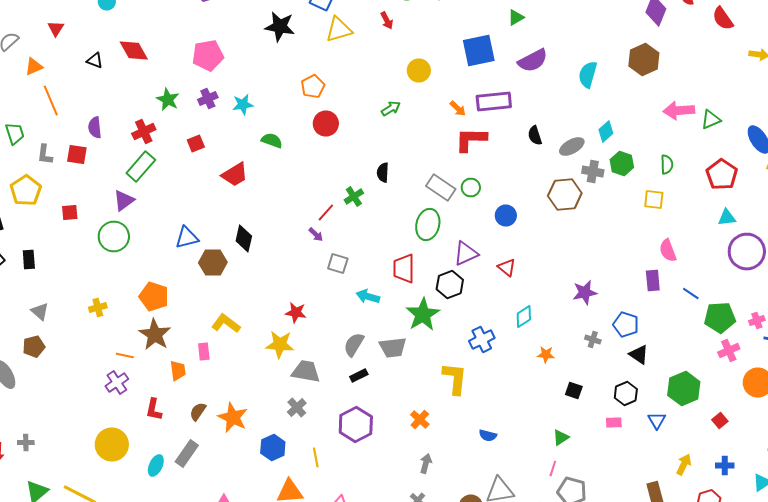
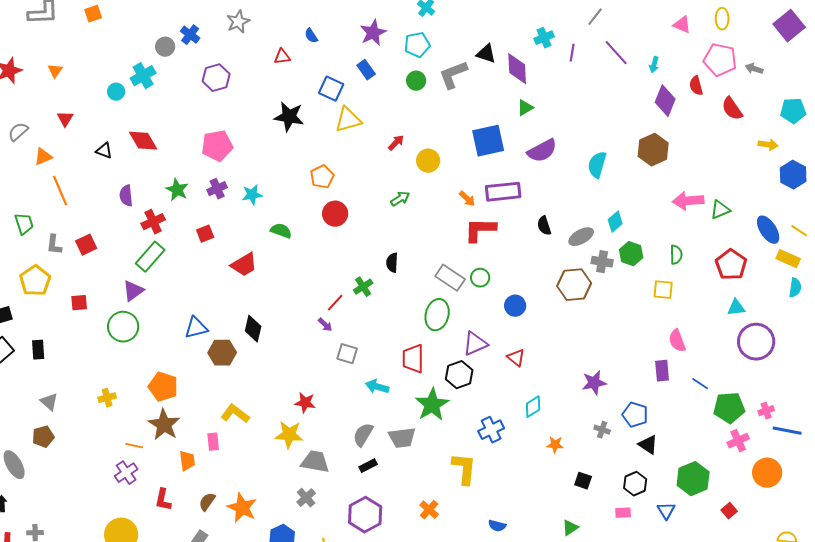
red arrow: (387, 20) -> (396, 143), moved, turned -108
purple semicircle: (95, 128) -> (126, 196), moved
red square: (77, 154) -> (86, 245), turned -35

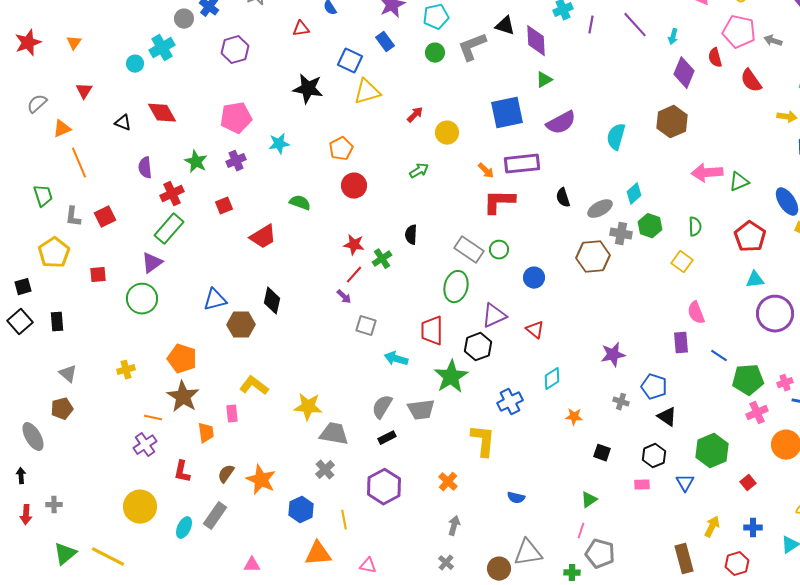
cyan star: (252, 195) -> (279, 144), moved
yellow square: (663, 290) -> (682, 262), turned 30
red star: (305, 403) -> (354, 245), moved

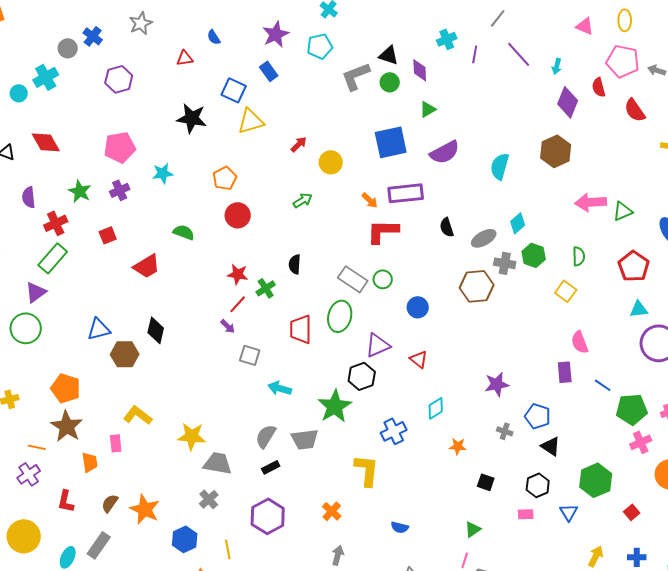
purple diamond: (536, 41) -> (420, 70), size x0.7
green circle: (435, 53) -> (390, 82), moved
red trapezoid: (432, 331) -> (301, 329), moved

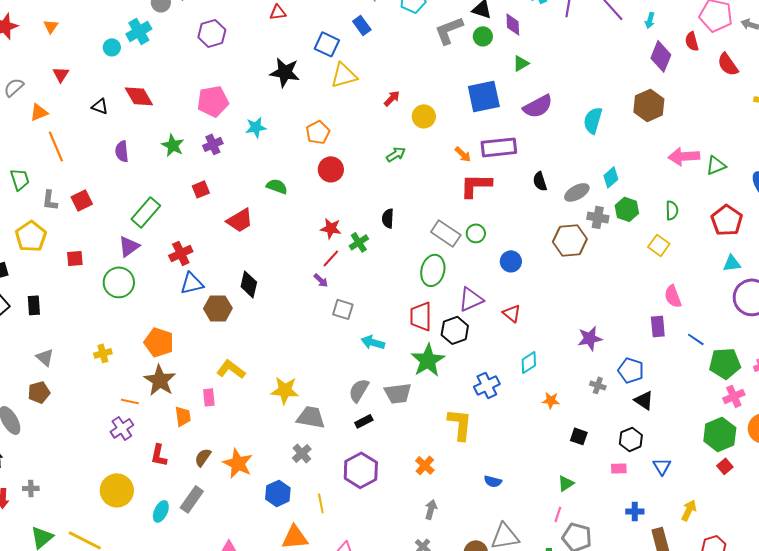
red cross: (56, 223) -> (181, 253), moved
red trapezoid: (301, 329) -> (421, 316), moved
green hexagon: (596, 480) -> (720, 434), moved
blue cross: (637, 557) -> (635, 511), moved

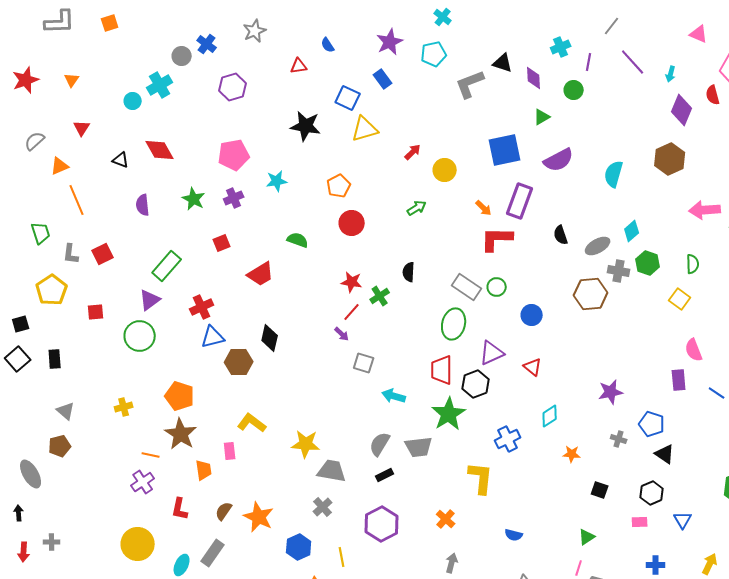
green circle: (483, 36) -> (574, 90), moved
purple rectangle: (499, 147) -> (520, 201), turned -64

